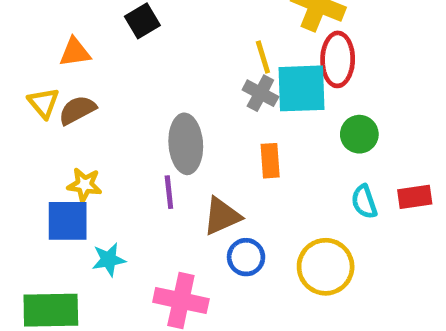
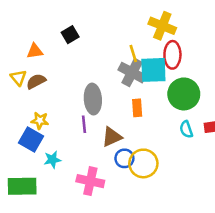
gray cross: (260, 93) -> (132, 73), size x1.5
green circle: (359, 134) -> (184, 94), size x1.6
blue square: (68, 221) -> (31, 139), turned 30
yellow circle: (326, 267) -> (143, 163), moved

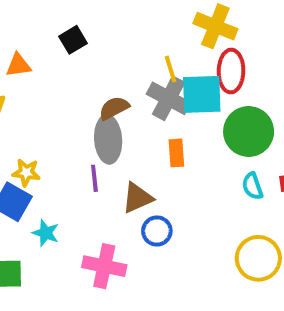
brown semicircle: (36, 81) -> (114, 108), moved
cyan star: (52, 160) -> (46, 233), turned 30
yellow circle: (143, 163) -> (258, 258), moved

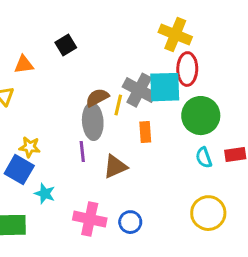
yellow line: (171, 69) -> (118, 105), moved, turned 30
blue circle: (157, 231) -> (130, 222), moved

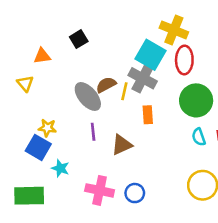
cyan square: (165, 87) -> (150, 55), moved, turned 32
gray ellipse: (93, 122) -> (88, 97), moved, turned -36

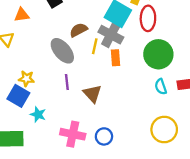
brown semicircle: (106, 85) -> (79, 30), moved
orange rectangle: (148, 115) -> (116, 58), moved
brown triangle: (122, 145) -> (92, 94), turned -48

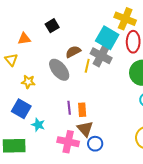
orange rectangle: (116, 58) -> (82, 110), moved
yellow star: (26, 79) -> (28, 82), moved
purple line: (67, 82) -> (69, 108), moved
brown triangle: (92, 94) -> (85, 129), moved

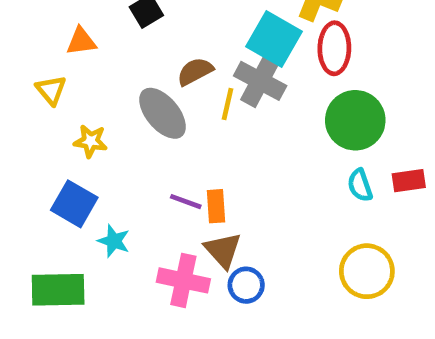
purple line: (69, 108) -> (186, 202), turned -64

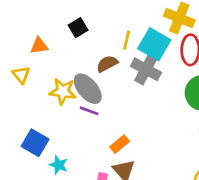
yellow line: (228, 104) -> (127, 40), moved
yellow star: (91, 141) -> (63, 91), moved, size x1.4
purple line: (186, 202) -> (89, 111), moved
orange rectangle: (216, 206) -> (120, 144), turned 54

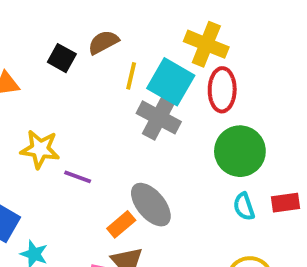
black square: (78, 28) -> (62, 58), turned -30
brown semicircle: (107, 64) -> (103, 42), moved
gray ellipse: (88, 89) -> (151, 205), moved

